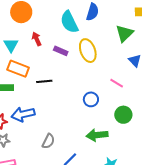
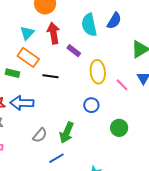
red arrow: (37, 39) -> (53, 33), size x1.5
yellow ellipse: (88, 51) -> (98, 72), moved
pink line: (117, 83) -> (122, 85), moved
green arrow: (97, 135) -> (67, 133), moved, turned -75

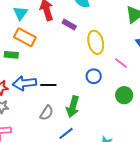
black line: (50, 76) -> (48, 85), moved
pink line: (122, 85) -> (121, 63), moved

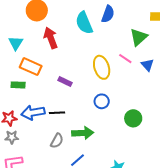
cyan triangle: (21, 13) -> (16, 43), moved
purple rectangle: (69, 25) -> (65, 81), moved
pink line: (121, 63) -> (125, 59), moved
green arrow: (73, 107) -> (83, 133), turned -105

